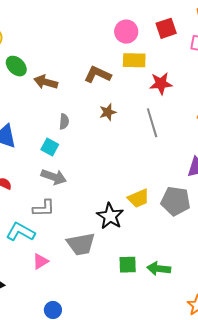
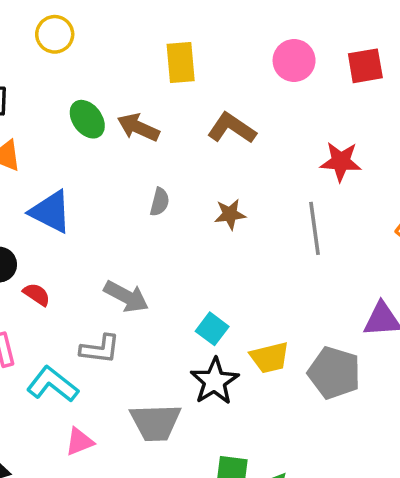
yellow rectangle: (134, 60) -> (181, 63), moved, turned 75
green ellipse: (16, 66) -> (87, 119), moved
brown star: (108, 112) -> (230, 214), moved
cyan square: (50, 147) -> (212, 329), moved

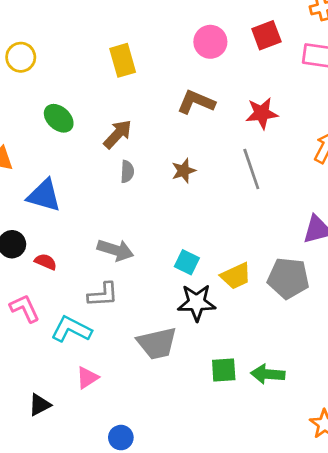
brown arrow: (138, 127) -> (118, 134), moved, turned 120
brown L-shape: (232, 128) -> (196, 102), moved
black star: (215, 381) -> (197, 303), turned -30
pink triangle: (79, 442) -> (87, 378), moved

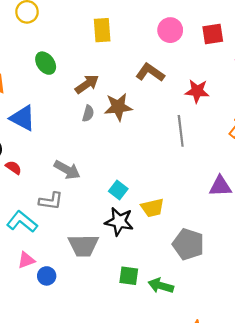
brown star: (184, 171) -> (118, 107), moved, size x1.5
gray pentagon: (288, 278) -> (188, 244), moved
blue circle: (121, 438) -> (47, 276), moved

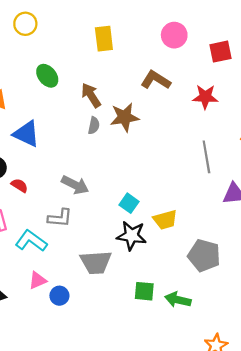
red square: (213, 34) -> (220, 52), moved
brown arrow: (87, 84) -> (91, 95), turned -85
gray line: (181, 131) -> (206, 157), moved

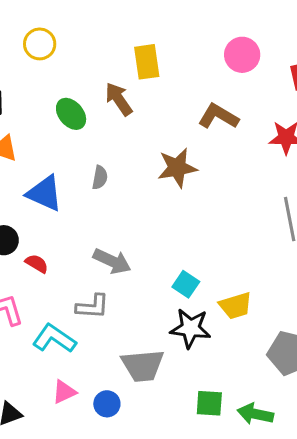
brown arrow: (91, 95) -> (119, 99), moved
gray semicircle: (94, 126) -> (100, 178), moved
blue circle: (59, 296) -> (107, 404), moved

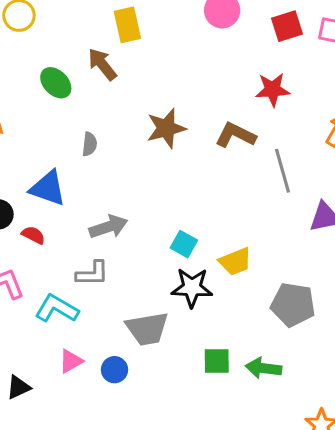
brown L-shape: (218, 116) -> (235, 135), moved
blue triangle: (45, 193) -> (48, 188), moved
gray arrow: (112, 261) -> (108, 227), turned -39

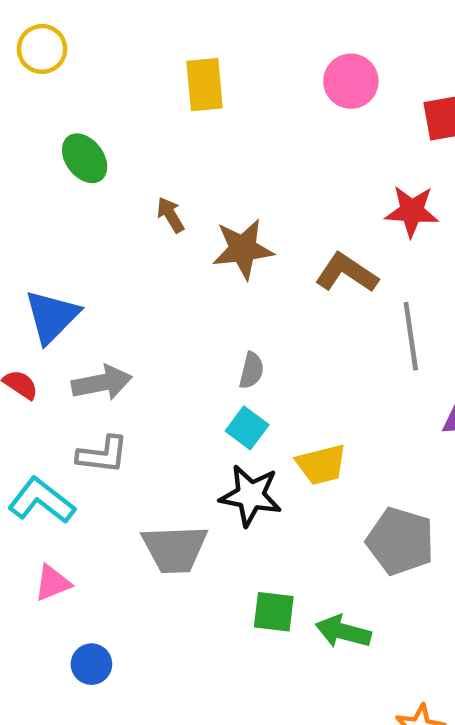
brown arrow: (102, 64) -> (170, 215), moved, size x0.7
gray semicircle: (90, 144) -> (252, 370), moved
blue triangle: (48, 188) -> (52, 317), turned 48
gray arrow: (108, 227) -> (102, 383), moved
blue circle: (114, 370) -> (91, 664), moved

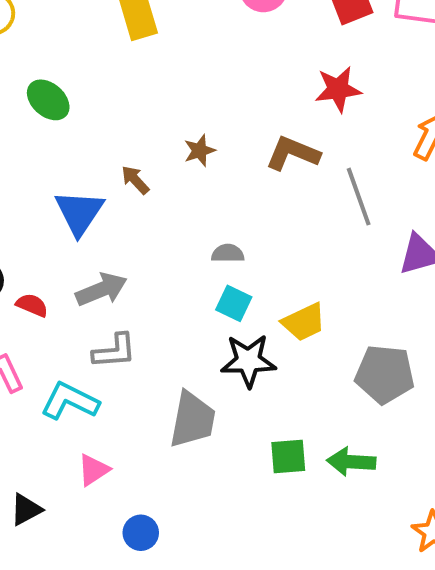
brown arrow: (170, 215) -> (135, 180), moved
brown star: (243, 249) -> (200, 151), size x0.6
blue triangle: (52, 317) -> (79, 213), moved
gray semicircle: (252, 370) -> (228, 253), turned -92
gray trapezoid: (175, 549) -> (192, 420), turned -66

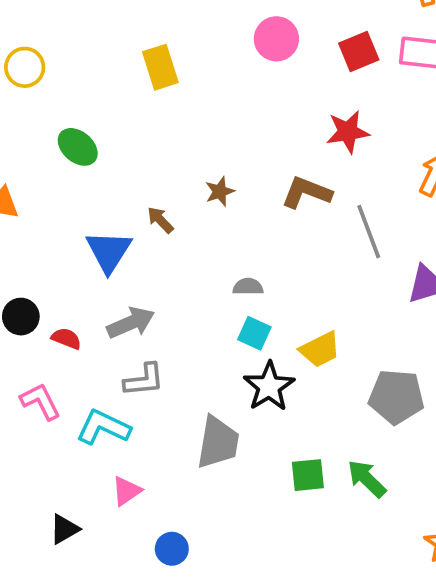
black star: (248, 361) -> (269, 386), turned -30
green arrow: (351, 462) -> (367, 479), turned 42

